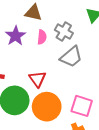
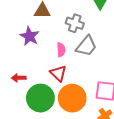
pink semicircle: (42, 37) -> (61, 50), moved

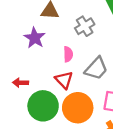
gray cross: (75, 23) -> (85, 26), turned 36
gray trapezoid: (86, 46) -> (96, 68), moved

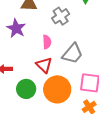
green circle: (43, 106) -> (26, 89), size x0.7

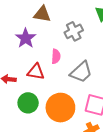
red triangle: (44, 65) -> (36, 72), moved, turned -42

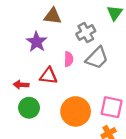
gray trapezoid: (81, 72) -> (97, 58), moved
green circle: (28, 103) -> (29, 108), moved

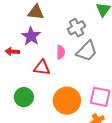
brown triangle: (53, 16) -> (36, 12), moved
red arrow: (21, 85) -> (12, 52), moved

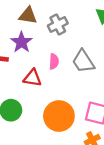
gray cross: (77, 28) -> (58, 24), moved
gray trapezoid: (87, 51) -> (83, 61), turned 100

